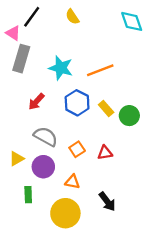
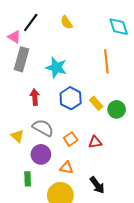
orange line: (100, 70) -> (106, 61), moved, turned -75
red arrow: (36, 102) -> (35, 97), turned 133
yellow triangle: (17, 159) -> (17, 136), moved, turned -48

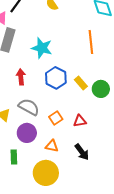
black arrow: (97, 185) -> (82, 152), moved

